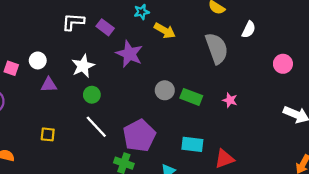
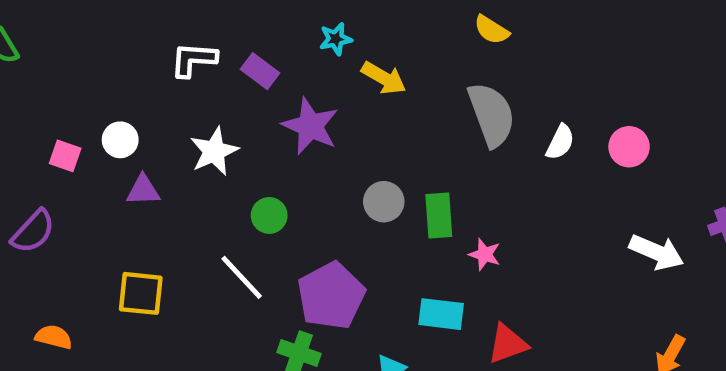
white semicircle: (249, 30) -> (560, 142), moved
green circle: (92, 95) -> (269, 215), moved
green rectangle: (191, 97) -> (439, 215), turned 65
pink star: (230, 100) -> (485, 254), moved
yellow square: (48, 134) -> (141, 293), size x1.5

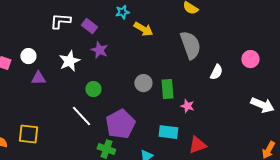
purple star: (310, 126) -> (99, 50), moved, size x0.7
white semicircle: (560, 142) -> (216, 72), moved
yellow square: (141, 293) -> (28, 134), moved

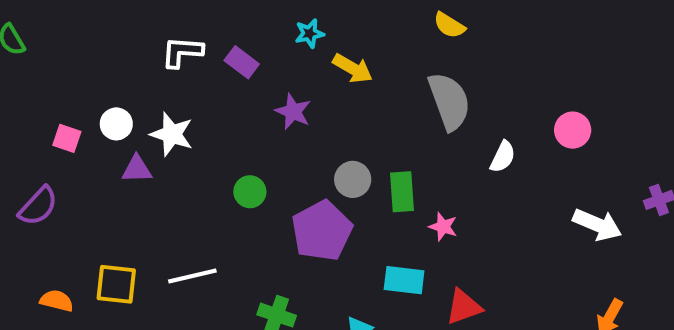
purple star: (99, 50) -> (293, 112), moved
white star: (69, 61) -> (172, 134), moved, turned -30
white line: (81, 116) -> (192, 276), moved, turned -60
purple pentagon: (120, 124) -> (322, 231), moved

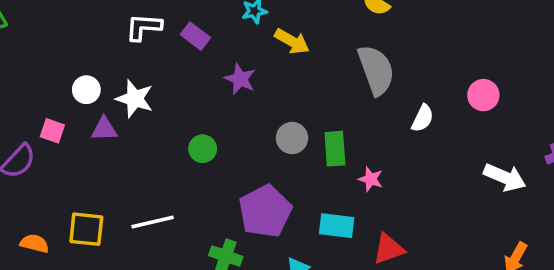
pink square: (67, 138) -> (52, 131), moved
purple pentagon: (322, 231) -> (265, 211), moved

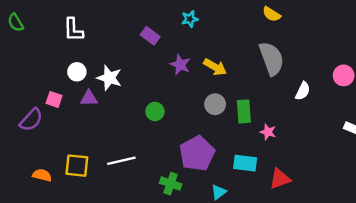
white L-shape: (144, 27) -> (73, 30), moved, turned -95
yellow arrow: (292, 41) -> (215, 67), moved

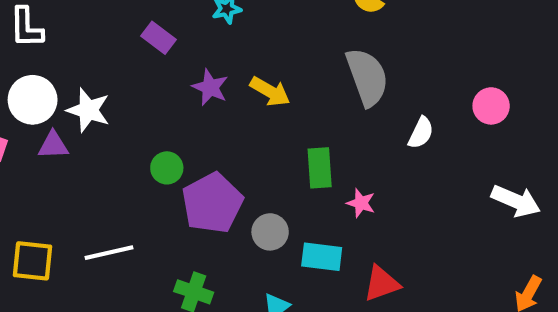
white circle: (77, 72) -> (33, 100), size x1.5
gray circle: (215, 104) -> (270, 232), moved
purple pentagon: (197, 154) -> (212, 203), moved

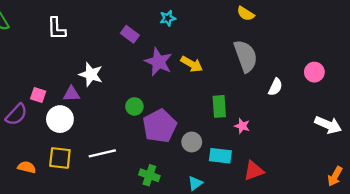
purple star: (210, 87) -> (158, 62), size x1.4
white circle: (33, 100) -> (60, 119), moved

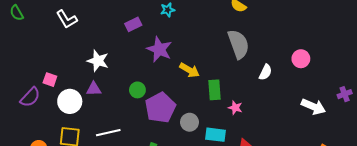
white L-shape: (57, 29) -> (67, 19), turned -30
purple rectangle: (130, 34) -> (133, 24), turned -63
yellow arrow: (192, 64) -> (189, 70), moved
purple triangle: (71, 94) -> (94, 89), moved

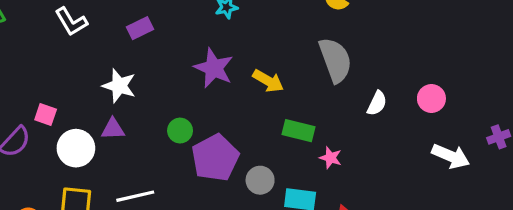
purple rectangle: (133, 24) -> (140, 28), moved
pink circle: (301, 59) -> (431, 98), moved
yellow arrow: (189, 70) -> (268, 81), moved
green rectangle: (214, 90) -> (299, 131), turned -72

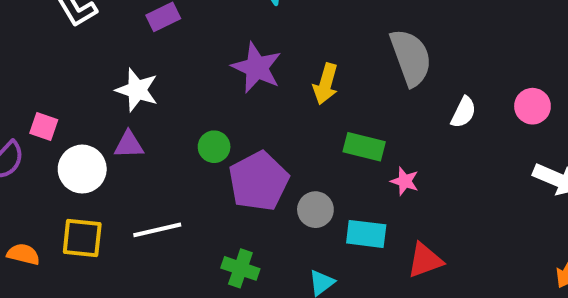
yellow arrow: (268, 81) -> (326, 84), turned 76

